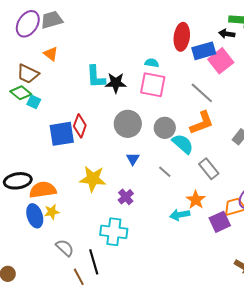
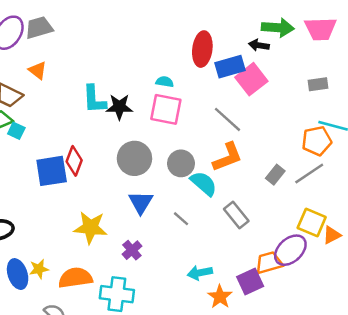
blue triangle: (133, 159) -> (141, 202), size x1.5
orange semicircle: (43, 190) -> (75, 278), moved
orange star: (196, 200) -> (220, 297), moved

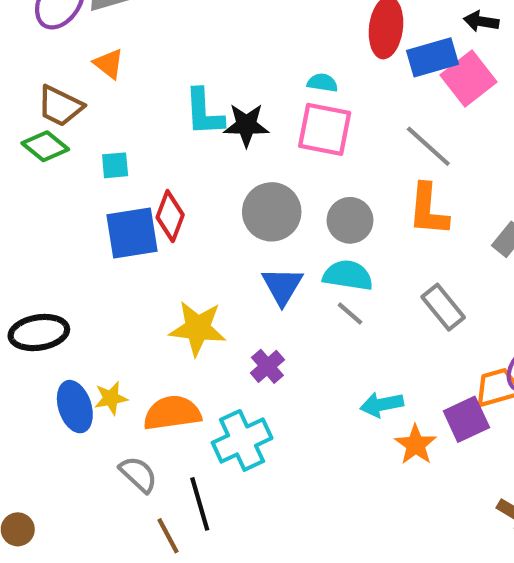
cyan square: (16, 131) -> (115, 165), moved, turned -30
orange L-shape: (227, 157) -> (428, 210), turned 116
cyan semicircle: (204, 184) -> (348, 275), moved, turned -32
cyan cross: (117, 294) -> (242, 440), turned -32

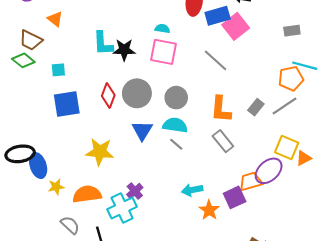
orange L-shape: (428, 210) -> (221, 109), moved
red diamond: (170, 216) -> (108, 95), moved
purple cross: (267, 366) -> (135, 191), moved
blue ellipse: (75, 407) -> (38, 166), moved

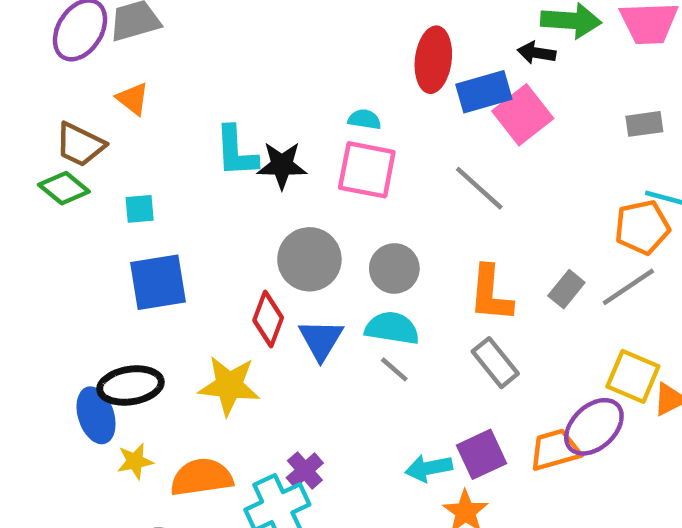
red diamond: (108, 95) -> (268, 319), moved
black ellipse: (20, 154) -> (130, 386), moved
purple square: (235, 197) -> (482, 454), moved

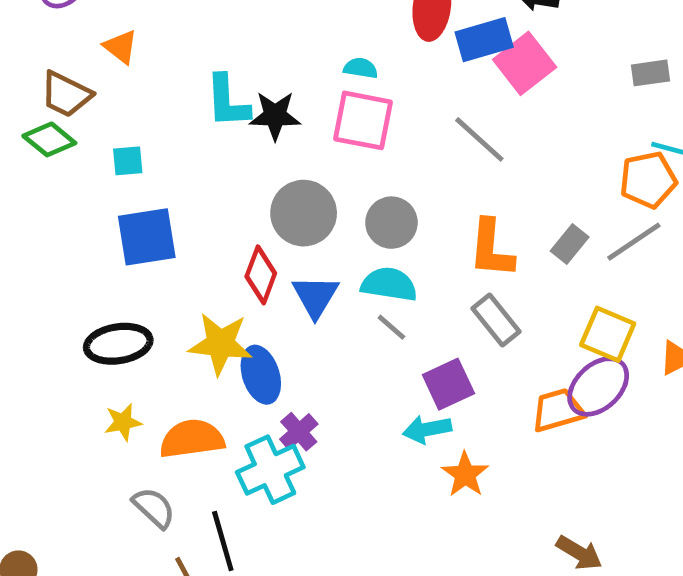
yellow square: (633, 376) -> (608, 334), moved
blue ellipse: (96, 415) -> (261, 375), moved
purple square: (482, 454) -> (448, 384), moved

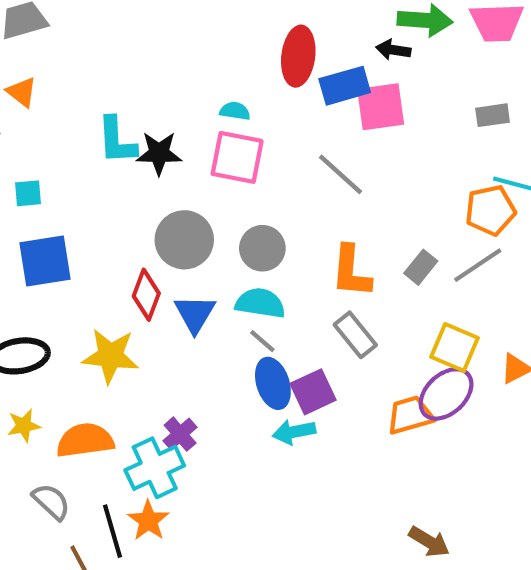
pink square: (525, 63) -> (381, 107), turned 30
blue ellipse: (261, 375) -> (273, 383), moved
orange star: (465, 474) -> (148, 521), moved

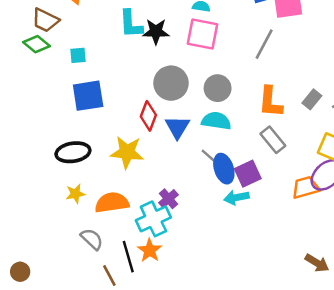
gray line: (340, 174) -> (264, 44), turned 76
gray line: (262, 341) -> (209, 156), moved

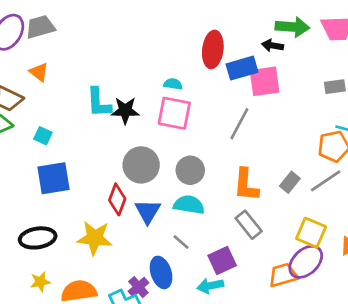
cyan square: (78, 55) -> (43, 136), turned 30
blue ellipse: (224, 169) -> (161, 272), moved

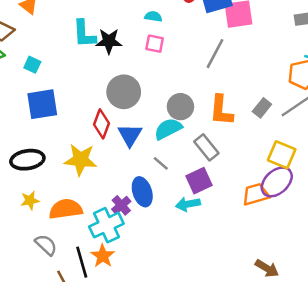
pink square: (174, 113) -> (155, 44), size x0.6
gray circle: (190, 170) -> (180, 107), moved
cyan semicircle: (189, 205) -> (168, 129), turned -36
gray rectangle: (249, 225) -> (206, 147), moved

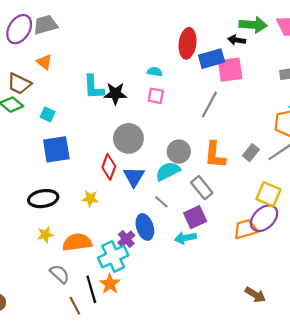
yellow star: (81, 160) -> (90, 199), size x0.6

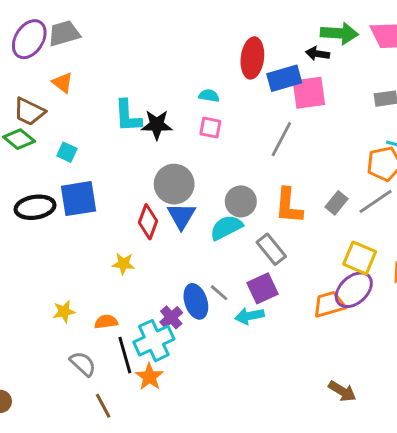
blue triangle: (134, 177) -> (181, 216), moved
black ellipse: (43, 199) -> (35, 207), moved
gray line: (161, 202) -> (219, 293), moved
orange semicircle: (77, 242) -> (106, 322), size x0.6
black line: (91, 289) -> (125, 355), moved

